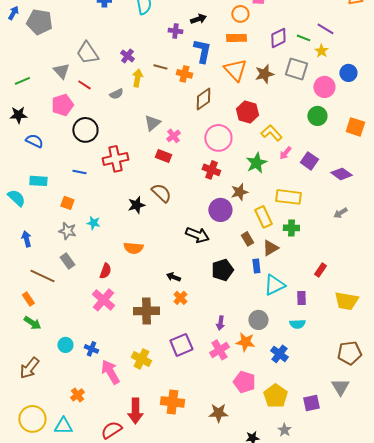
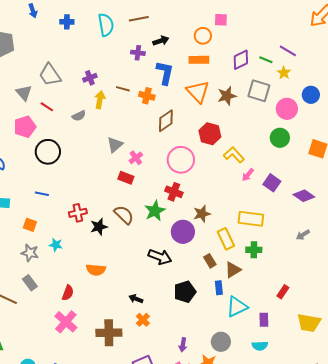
purple cross: (127, 56) -> (90, 78), turned 32
red cross: (115, 159) -> (78, 213), moved, size x0.7
green star: (256, 163) -> (155, 211), moved

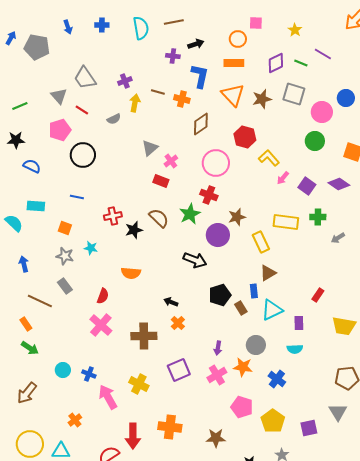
blue arrow: (33, 11) -> (68, 27), moved
yellow star: (284, 73) -> (295, 30), moved
purple diamond: (304, 196) -> (339, 184), moved
green cross: (254, 250) -> (318, 217), moved
brown rectangle: (210, 261) -> (241, 308), moved

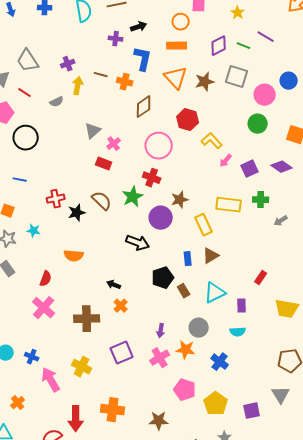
purple square: (307, 186) -> (250, 169), turned 30
blue rectangle: (254, 291) -> (188, 259), moved

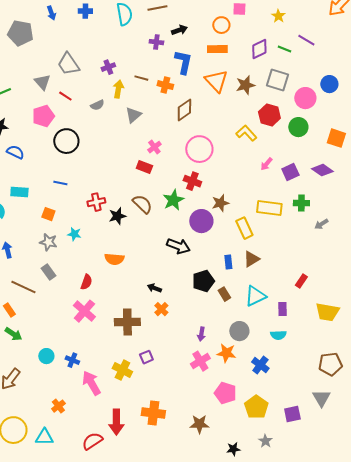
red hexagon: (188, 120) -> (269, 115), moved
gray triangle: (93, 131) -> (133, 115), moved
yellow L-shape: (212, 141) -> (246, 133), moved
purple square: (122, 353) -> (146, 357), moved, size x0.6

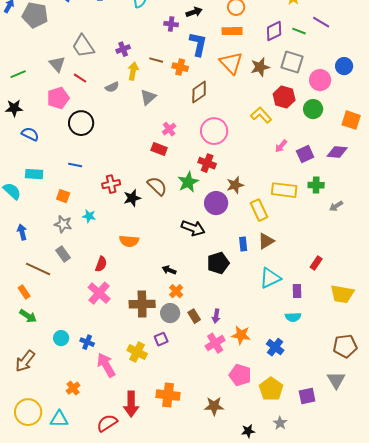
purple diamond: (322, 170) -> (337, 152), turned -30
brown rectangle: (224, 294) -> (194, 316), moved
gray circle: (239, 331) -> (170, 313), moved

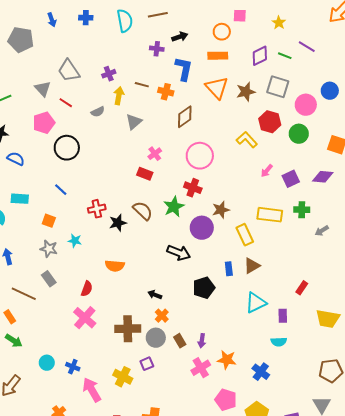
blue line: (75, 165) -> (61, 190), turned 32

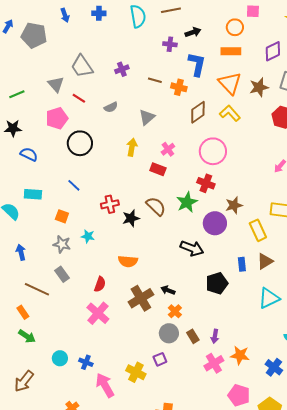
yellow arrow: (119, 96) -> (132, 147), moved
yellow L-shape: (247, 140) -> (230, 113), moved
brown cross: (128, 329) -> (141, 298), moved, turned -30

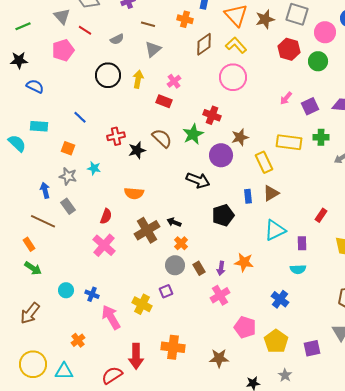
brown line: (155, 80) -> (148, 24), moved
black circle: (80, 143) -> (108, 75), moved
pink circle: (213, 151) -> (233, 77), moved
blue arrow: (21, 252) -> (45, 190), moved
orange star: (240, 355) -> (244, 262), moved

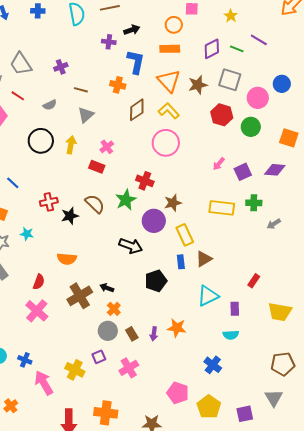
yellow rectangle: (264, 162) -> (185, 235), moved
pink cross: (220, 295) -> (129, 368), moved

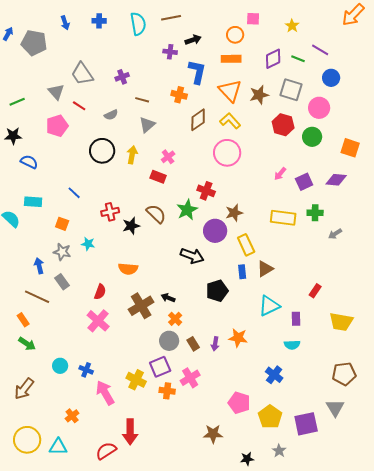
blue circle: (282, 84) -> (331, 78), moved
purple square: (99, 357) -> (160, 367), size x1.5
orange cross: (106, 413) -> (167, 391), moved, size x0.7
purple square: (245, 414) -> (306, 424), size x1.4

